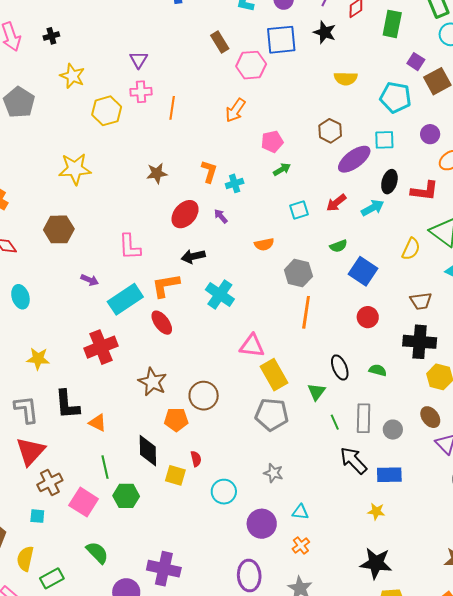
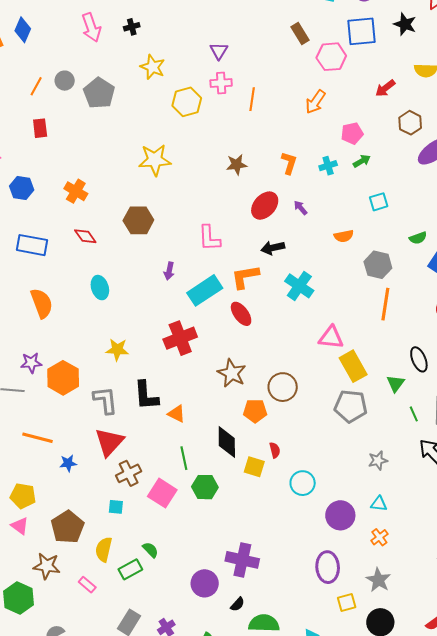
cyan cross: (235, 183) -> (328, 166), moved
red arrow: (336, 203) -> (385, 88), moved
purple arrow: (90, 280) -> (169, 271), turned 78
gray star: (273, 473) -> (378, 460), moved, turned -30
green semicircle: (97, 553) -> (150, 550), moved, size x0.7

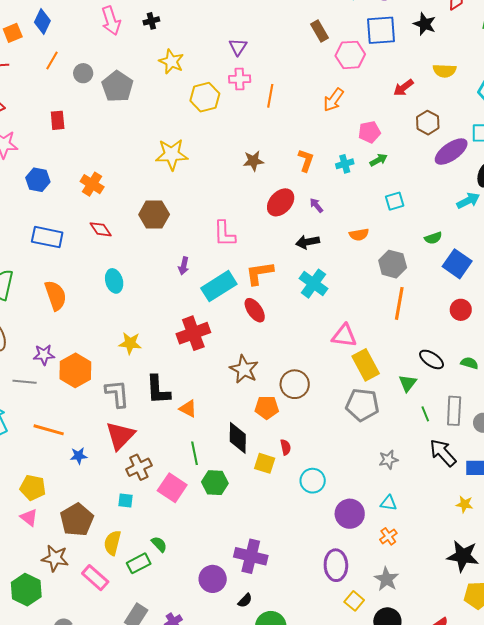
orange line: (36, 86) -> (52, 61), moved
black arrow: (273, 248) -> (308, 242), moved
black ellipse: (419, 359) -> (432, 359), turned -35
pink rectangle: (87, 585) -> (95, 578), size x1.5
yellow square: (347, 602) -> (354, 601), turned -36

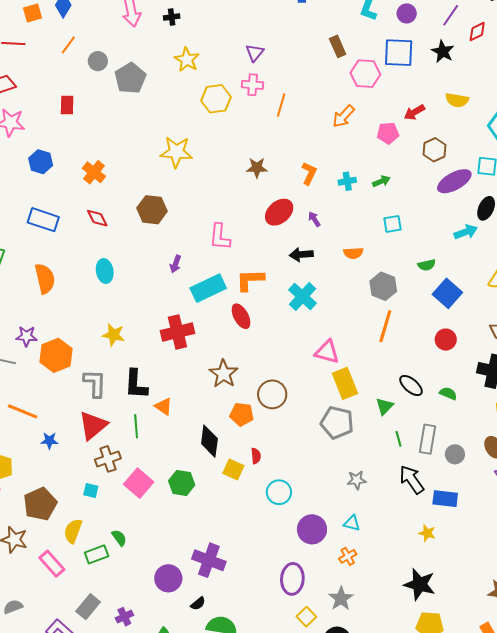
pink pentagon: (369, 132) -> (388, 133), moved
green line: (194, 453) -> (136, 426), moved

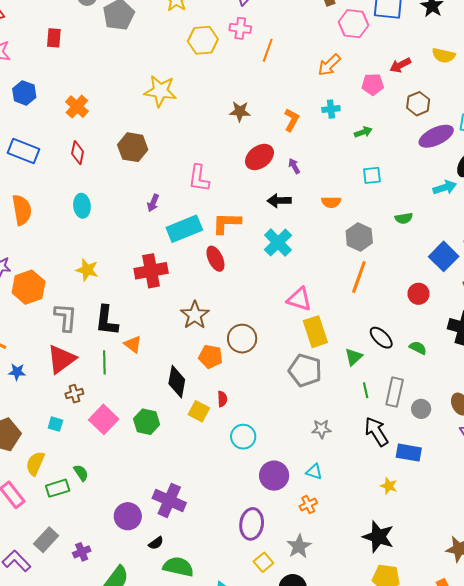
cyan cross: (347, 181) -> (331, 109), moved
red diamond: (97, 218) -> (78, 153), turned 35
blue square: (447, 293) -> (444, 256), moved
brown cross: (108, 459) -> (74, 394), size x0.7

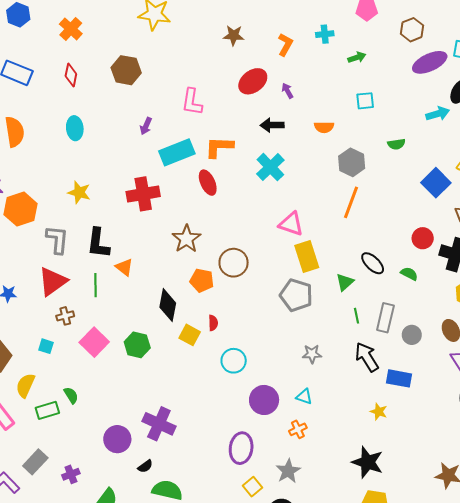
red circle: (418, 294) -> (423, 238), moved

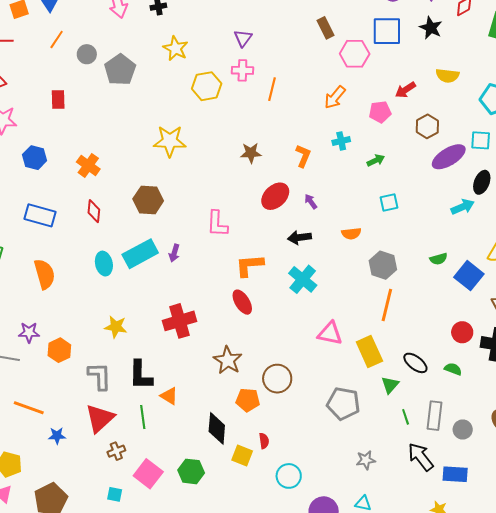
green semicircle: (396, 144) -> (439, 259), moved
cyan rectangle: (177, 152) -> (140, 254), moved
orange hexagon: (20, 209) -> (59, 350), size x0.7
yellow rectangle: (307, 257) -> (369, 351), moved
cyan square: (46, 346) -> (115, 494), moved

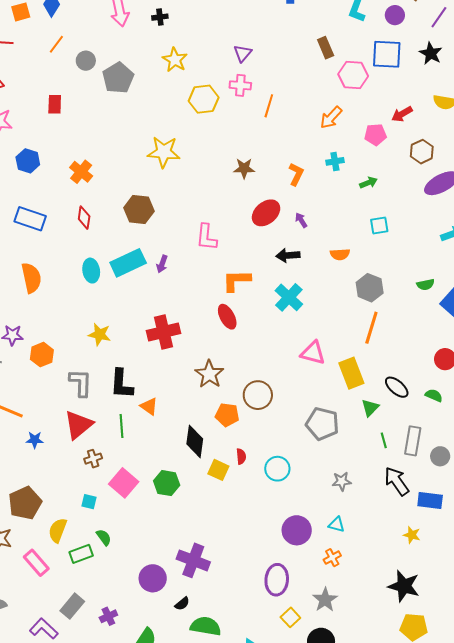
cyan circle: (289, 476) -> (277, 469), moved

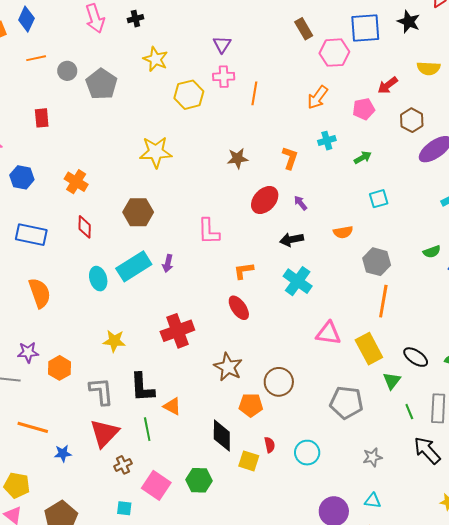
orange line: (56, 44) -> (36, 58), turned 48
orange L-shape: (236, 281) -> (244, 271), size x0.7

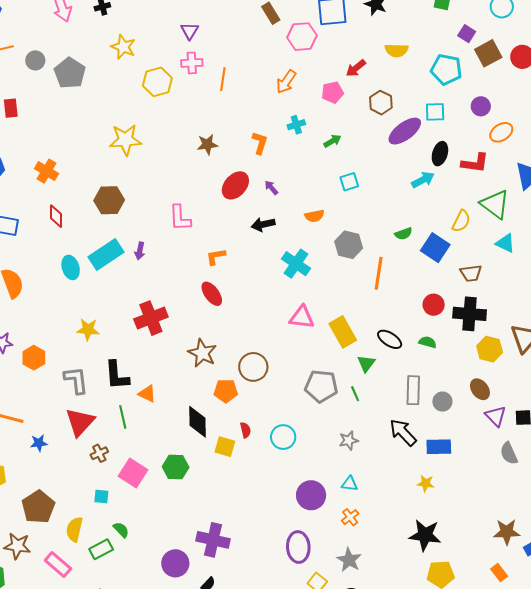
cyan cross: (298, 281) -> (296, 264), moved
orange line: (383, 301) -> (379, 273), moved
green line: (409, 412) -> (355, 394), moved

